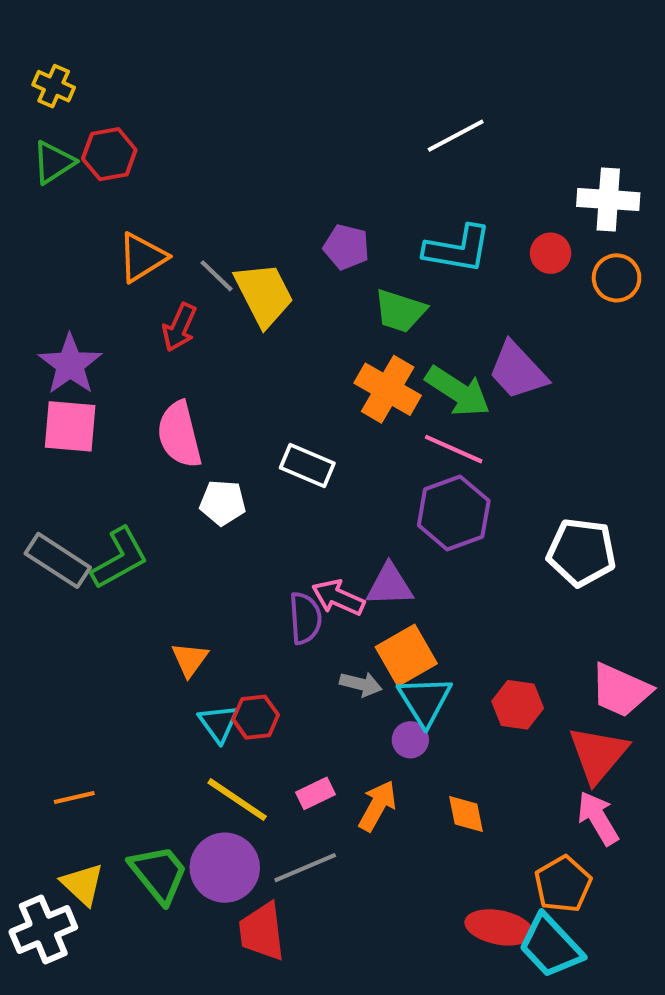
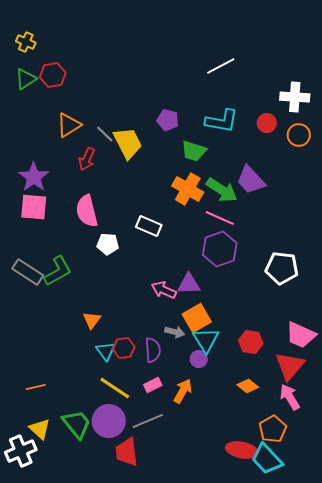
purple semicircle: (305, 618) -> (153, 350), moved
orange diamond: (466, 814) -> (248, 386), moved, turned -40

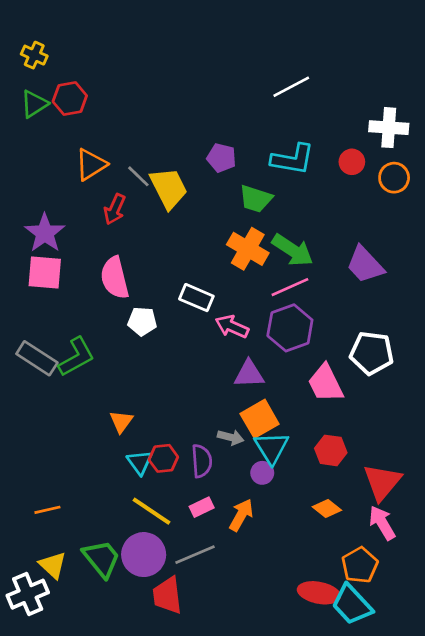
purple trapezoid: (251, 180) -> (365, 265), moved
pink line: (220, 218) -> (290, 287), turned -48
pink arrow: (164, 290) -> (232, 327), moved
pink trapezoid: (301, 335) -> (326, 383), moved, turned 40

